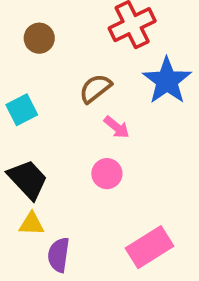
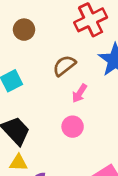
pink arrow: (117, 127) -> (79, 93), turned 84

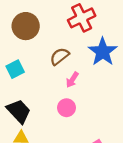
brown circle: (24, 30) -> (26, 26), size x1.5

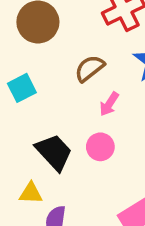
black trapezoid: (19, 111) -> (54, 152), moved

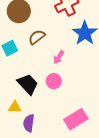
brown semicircle: (90, 68) -> (37, 37), moved

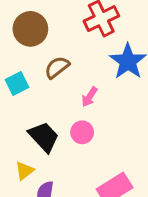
yellow triangle: (15, 107) -> (24, 171), turned -40

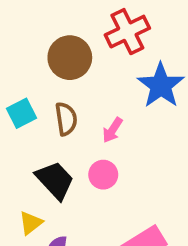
brown circle: (30, 29) -> (70, 58), moved
brown semicircle: (57, 67) -> (66, 119), moved, turned 120

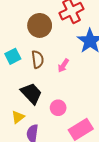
pink circle: (103, 175) -> (58, 108), moved

